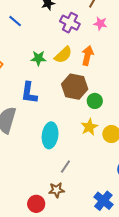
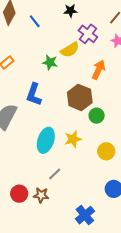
yellow semicircle: (63, 55) -> (70, 50), moved
yellow star: (89, 127) -> (73, 139), moved
red circle: (36, 204) -> (19, 194), moved

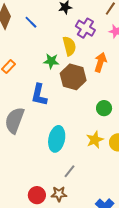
yellow semicircle: (70, 50) -> (69, 46), turned -66
brown hexagon: (80, 97) -> (73, 77), moved
yellow star: (73, 139) -> (95, 140), moved

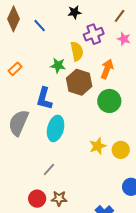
purple cross: (85, 28) -> (94, 34), turned 36
green circle: (104, 108) -> (109, 101), moved, size x1.5
cyan ellipse: (57, 139) -> (56, 128), moved
gray line: (70, 171) -> (49, 170), moved

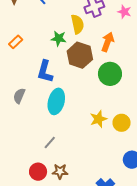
gray semicircle: (18, 123) -> (19, 96), size x0.6

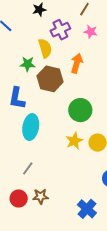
green circle: (110, 74) -> (80, 110), moved

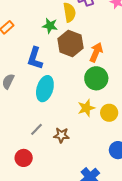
orange arrow: (77, 63) -> (96, 52), moved
brown star: (41, 196) -> (61, 135), moved

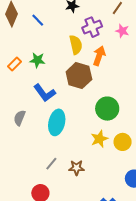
green star: (50, 26) -> (37, 60), moved
orange arrow: (96, 52) -> (99, 56), moved
blue L-shape: (35, 58) -> (45, 93), turned -50

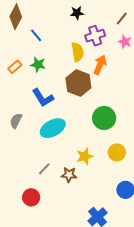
blue line: (38, 20) -> (36, 35), moved
cyan ellipse: (57, 122) -> (53, 128), turned 45
yellow star: (99, 139) -> (85, 156), moved

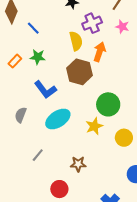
yellow star: (85, 156) -> (94, 126), moved
gray line: (44, 169) -> (38, 155), moved
red circle: (31, 197) -> (59, 189), moved

